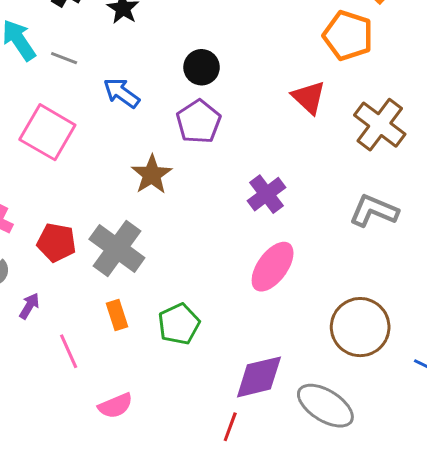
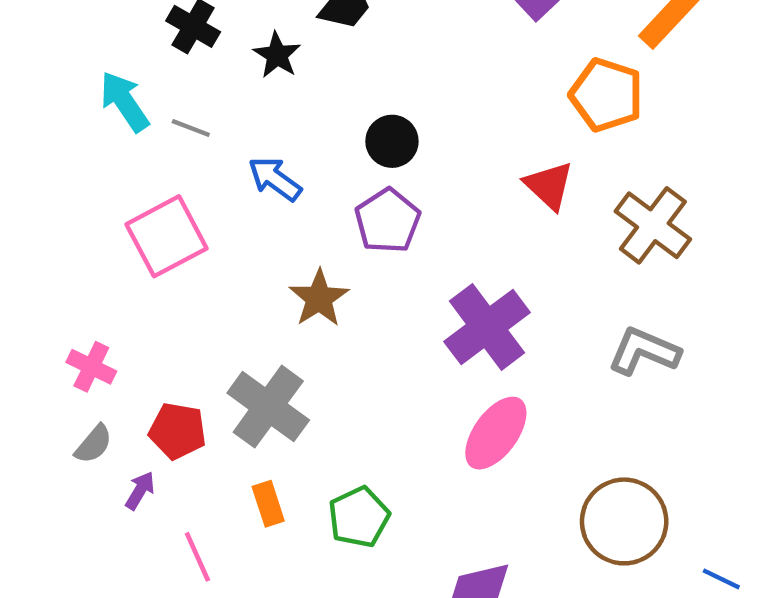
pink square: (47, 132) -> (167, 236), turned 32
purple cross: (266, 194) -> (487, 327), size x1.5
red pentagon: (57, 242) -> (178, 431), moved

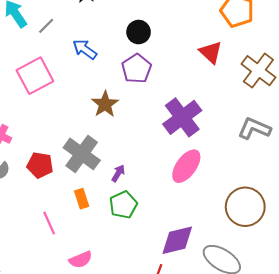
gray line: (191, 128) -> (46, 26), turned -66
purple arrow: (140, 491) -> (118, 173), moved

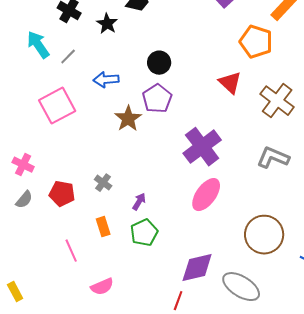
blue arrow: (85, 49) -> (106, 80), turned -40
brown star: (105, 104) -> (128, 119), moved
gray cross: (82, 154) -> (103, 183), size x0.5

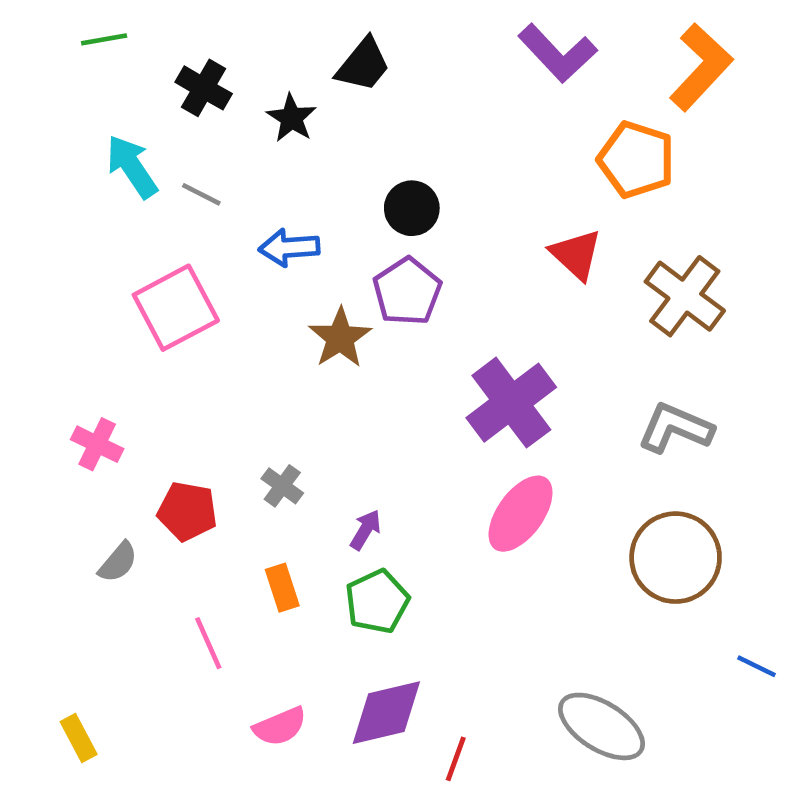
gray line: (68, 57) -> (201, 194), turned 72
gray semicircle: (24, 200) -> (118, 562), moved
brown circle: (264, 235) -> (676, 558), moved
purple diamond: (197, 268) -> (386, 713), moved

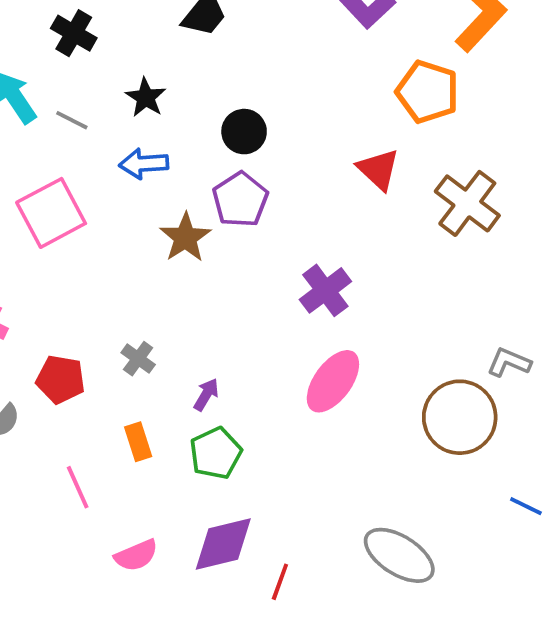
black star: (291, 118) -> (146, 97), moved
purple cross: (511, 403) -> (325, 290), size x0.7
gray L-shape: (676, 428) -> (509, 362), moved, size x0.7

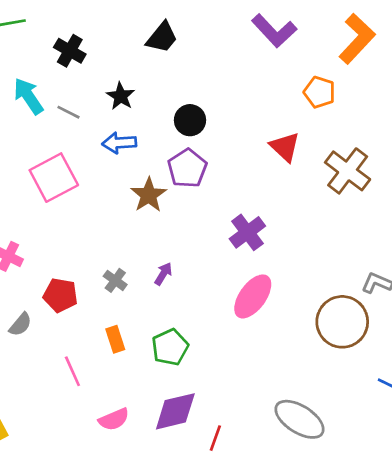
orange pentagon: (428, 92) -> (320, 92), size x0.7
purple arrow: (206, 395) -> (163, 274), moved

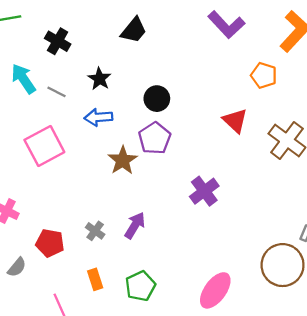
purple arrow: (163, 274) -> (135, 225), size x1.4
pink ellipse: (253, 296) -> (215, 290), moved

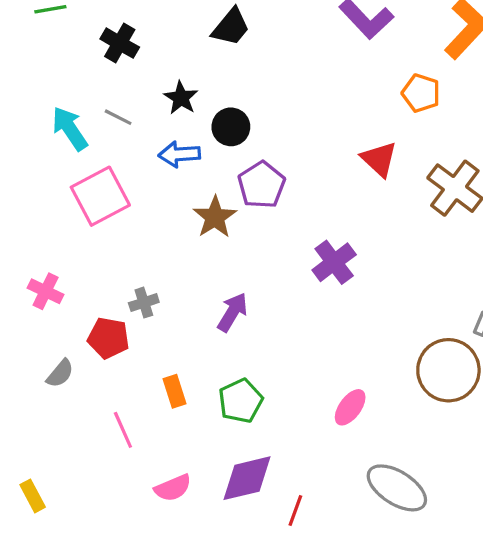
cyan arrow: (23, 79) -> (70, 128), moved
black circle: (157, 99) -> (231, 127), moved
gray cross: (95, 231) -> (144, 303), moved, turned 36
pink ellipse: (215, 290) -> (350, 407), size x0.7

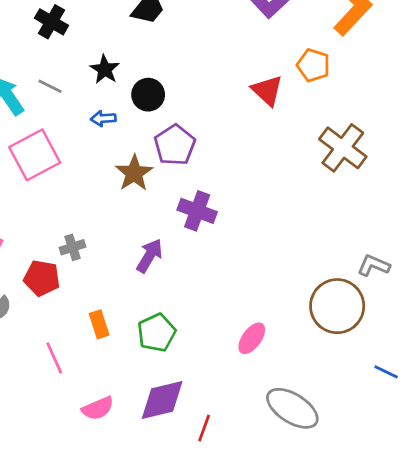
blue arrow: (179, 154) -> (103, 118), size x0.7
red triangle: (379, 159) -> (267, 90), moved
purple cross: (334, 262) -> (197, 211), moved, turned -33

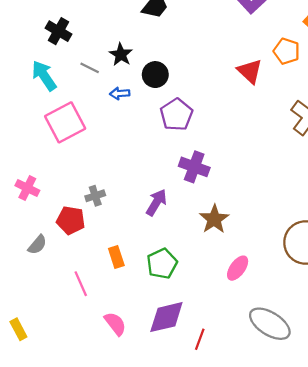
black cross: (51, 22) -> (58, 31), moved
gray line: (50, 86) -> (90, 68), moved
brown star: (134, 173) -> (214, 219), moved
pink semicircle: (98, 408) -> (115, 324), turned -105

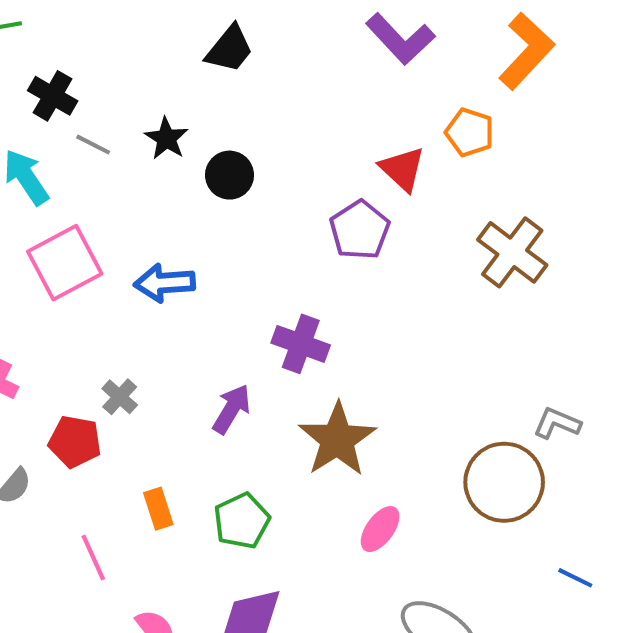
gray line: (90, 68) -> (93, 145), moved
blue arrow: (120, 93) -> (164, 283), moved, size x1.6
purple pentagon: (176, 115) -> (360, 230), moved
gray cross: (95, 196) -> (120, 397), turned -30
brown star: (214, 219) -> (337, 440), size x1.4

